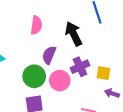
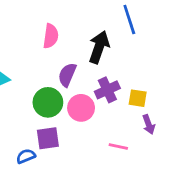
black arrow: (74, 34) -> (99, 47), turned 45
purple arrow: (112, 93) -> (149, 124), turned -128

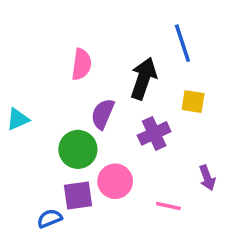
yellow square: (138, 98) -> (193, 102), moved
pink circle: (81, 108) -> (115, 181), moved

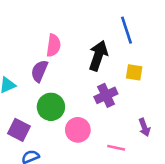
purple semicircle: (103, 114) -> (39, 71), moved
purple square: (78, 195) -> (19, 130), moved, turned 35

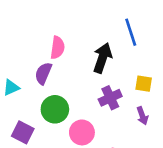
yellow square: (134, 72) -> (144, 84), moved
purple arrow: (144, 127) -> (142, 116), moved

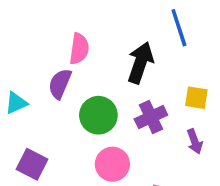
green circle: (55, 109) -> (98, 115), moved

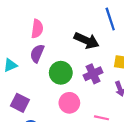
pink semicircle: (79, 49) -> (37, 29), moved
black arrow: (140, 63) -> (87, 41), turned 95

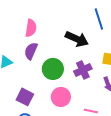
purple square: (20, 103) -> (25, 97), moved

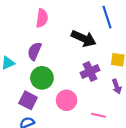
pink semicircle: (31, 28) -> (42, 18), moved
green circle: (53, 69) -> (42, 78), moved

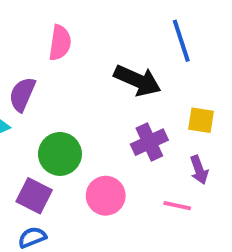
purple semicircle: (34, 51) -> (22, 94), moved
pink line: (99, 115) -> (177, 206), moved

